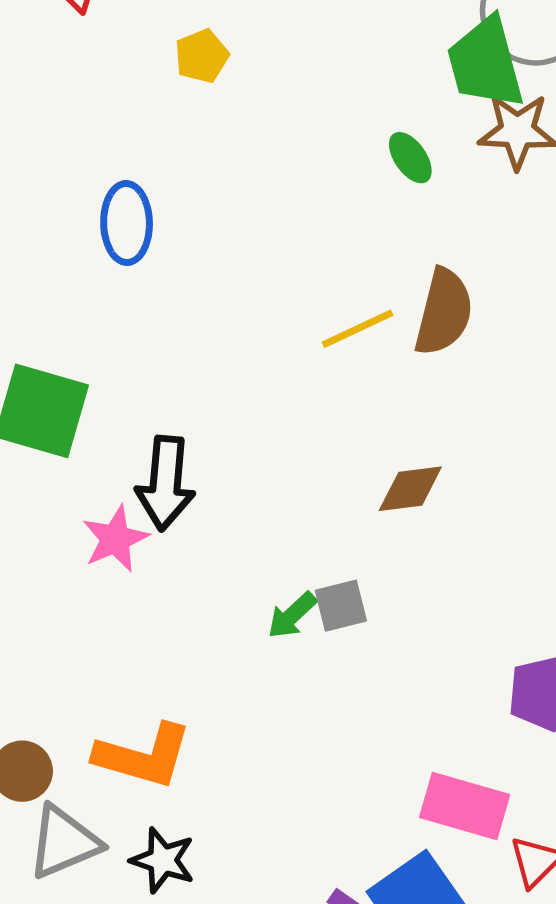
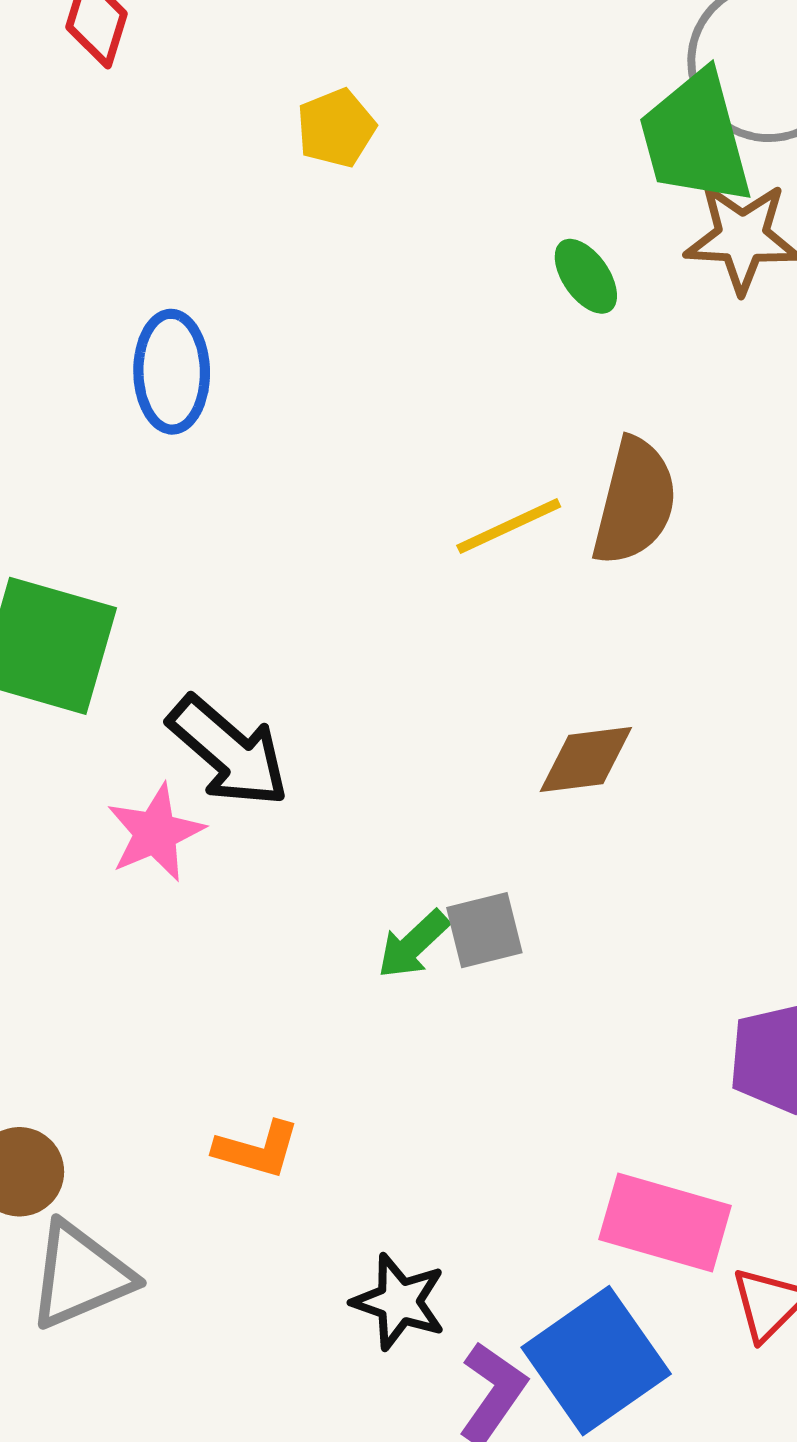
yellow pentagon: (202, 56) -> (336, 128), moved
black arrow: (165, 483) -> (228, 751), turned -54
orange L-shape: (143, 756) -> (257, 1149), moved, size x0.6
black star: (163, 860) -> (399, 1302), moved

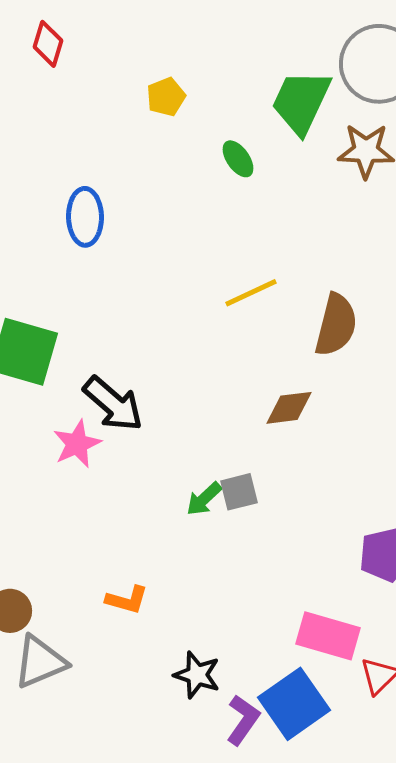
green trapezoid: (696, 138) -> (301, 102), moved, turned 40
green ellipse: (586, 276) -> (238, 159), moved
brown semicircle: (635, 502) -> (336, 325), moved

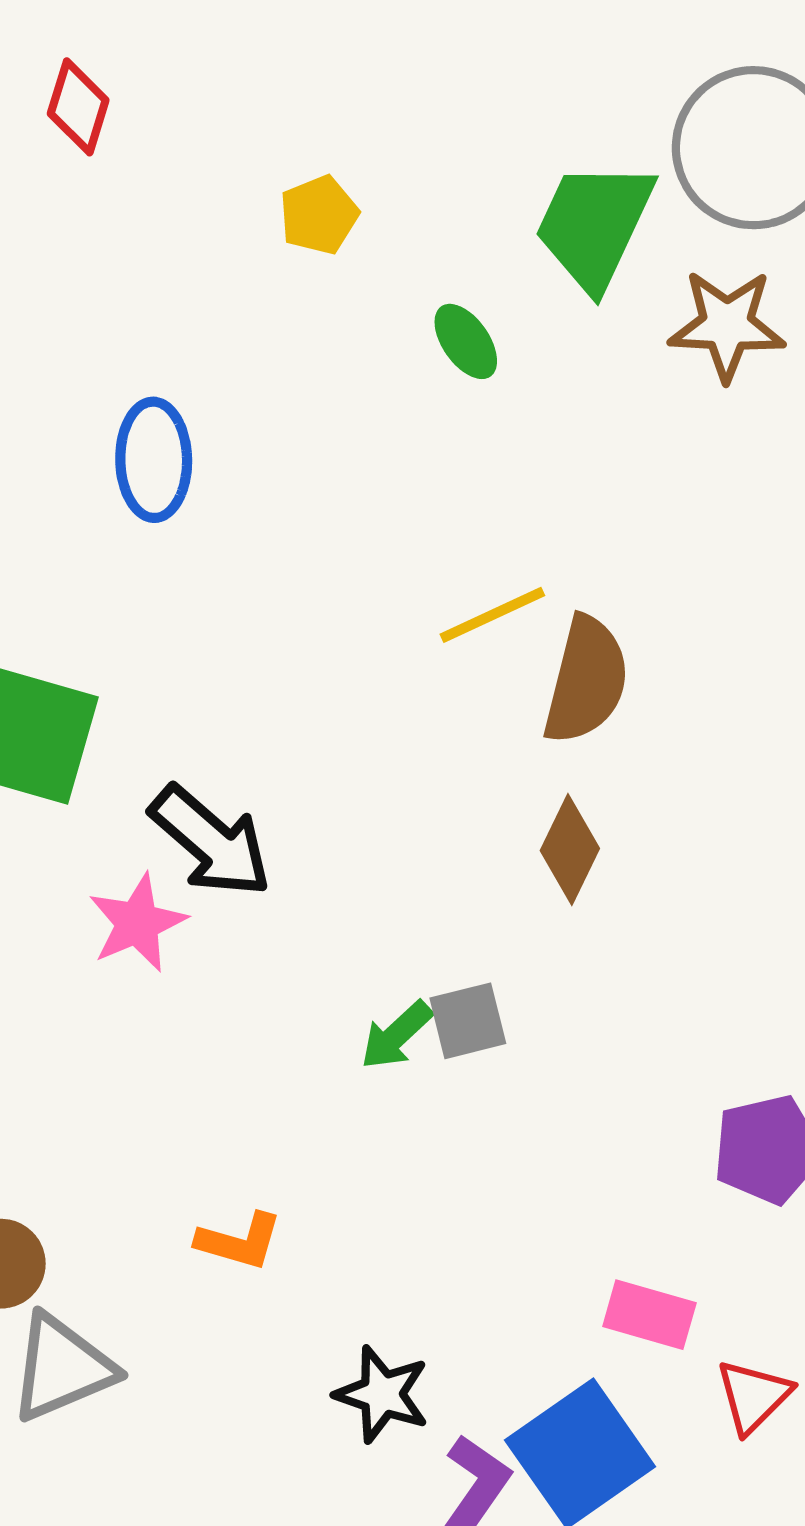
brown semicircle: (336, 325) -> (586, 680), moved
brown diamond: (289, 408) -> (570, 849), turned -57
pink rectangle: (328, 636) -> (649, 1315), size x0.7

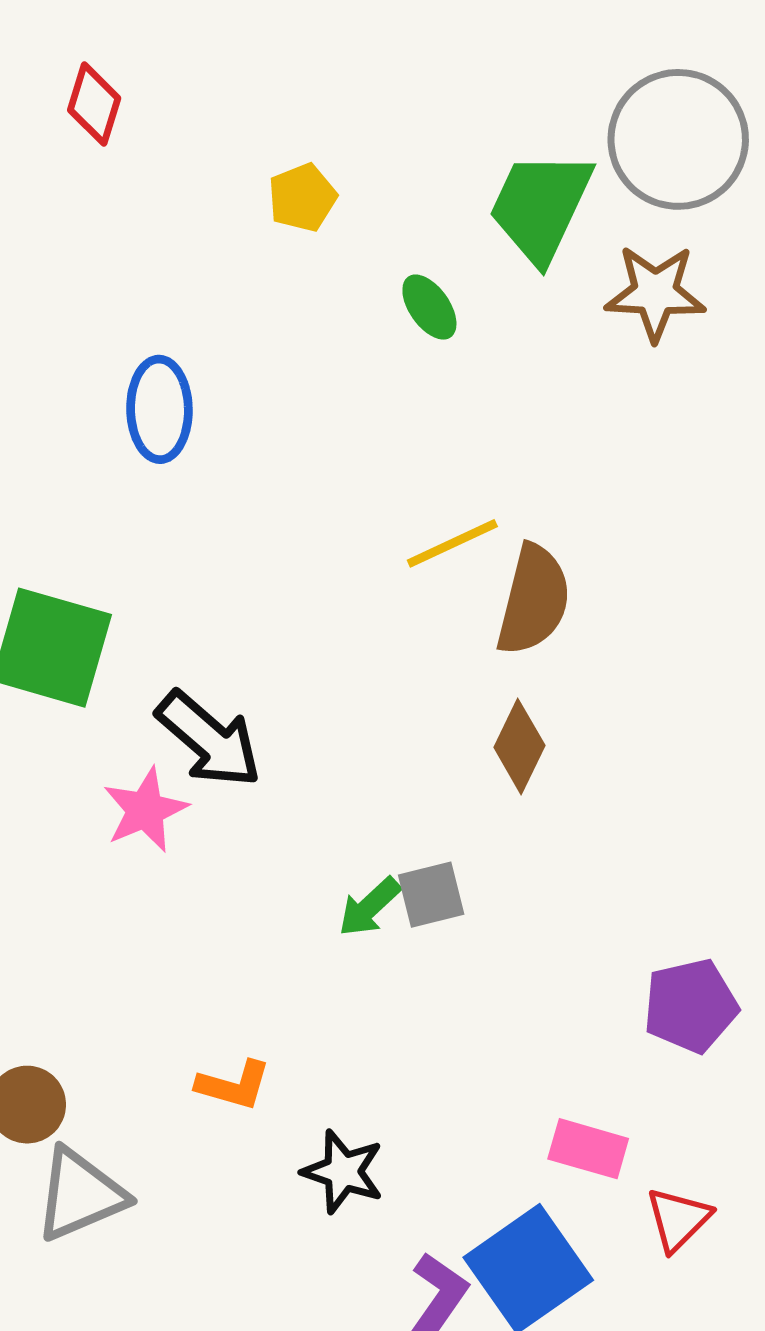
black star: (382, 1394) -> (343, 1172), moved

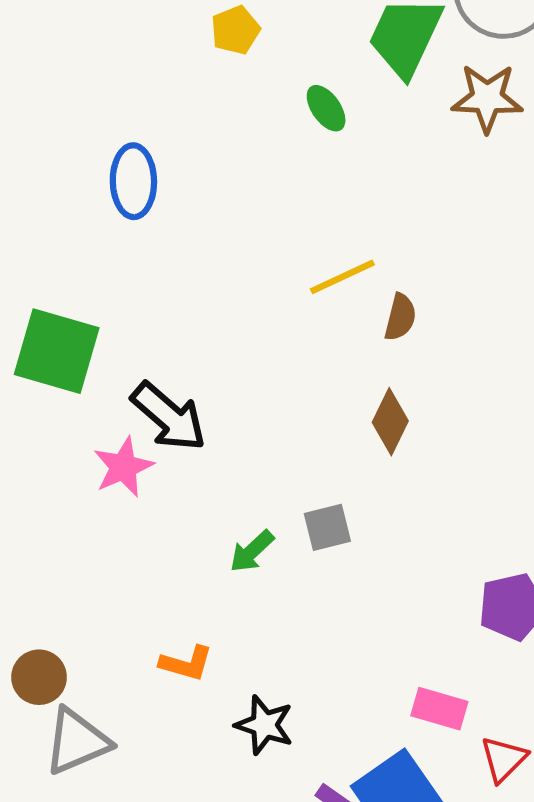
brown semicircle: (534, 600) -> (400, 317), size x0.6
green arrow: (369, 907) -> (252, 551), moved

